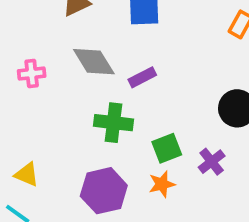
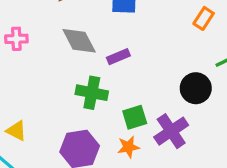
pink cross: (32, 74) -> (16, 39), moved
purple cross: (212, 162) -> (171, 131), size x1.5

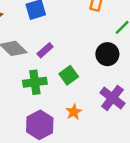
green square: (135, 117) -> (69, 75), moved
purple cross: (171, 131) -> (112, 98), moved

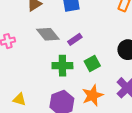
orange star: (74, 112) -> (93, 95), size x1.5

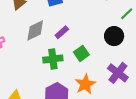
gray diamond: (48, 34) -> (35, 30), turned -70

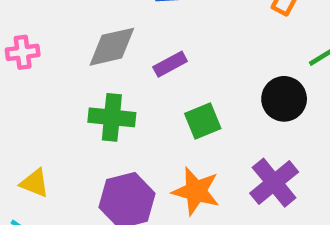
green cross: (53, 59) -> (112, 117), moved
orange star: (85, 84) -> (196, 191), turned 30

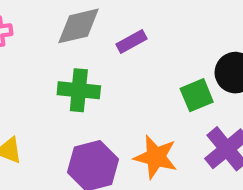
green square: (203, 121) -> (197, 95), moved

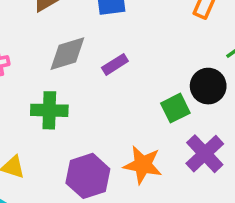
green cross: (79, 90) -> (49, 110), moved

